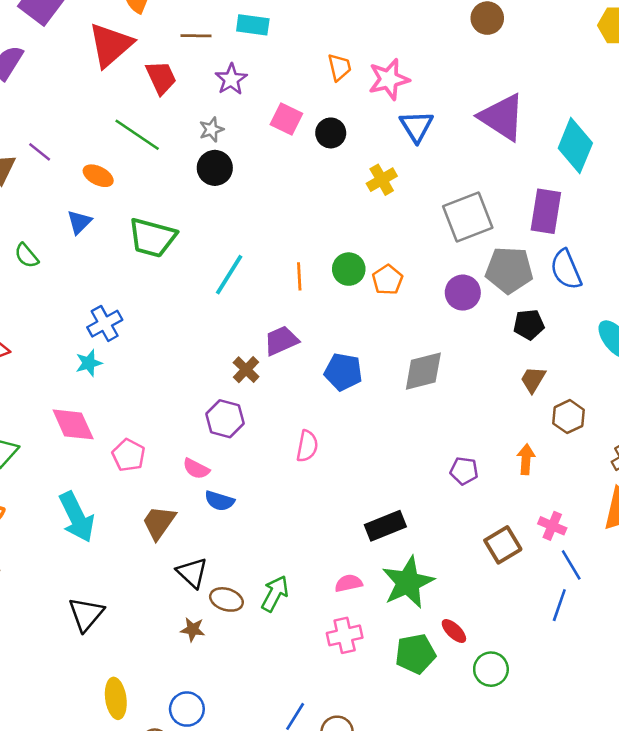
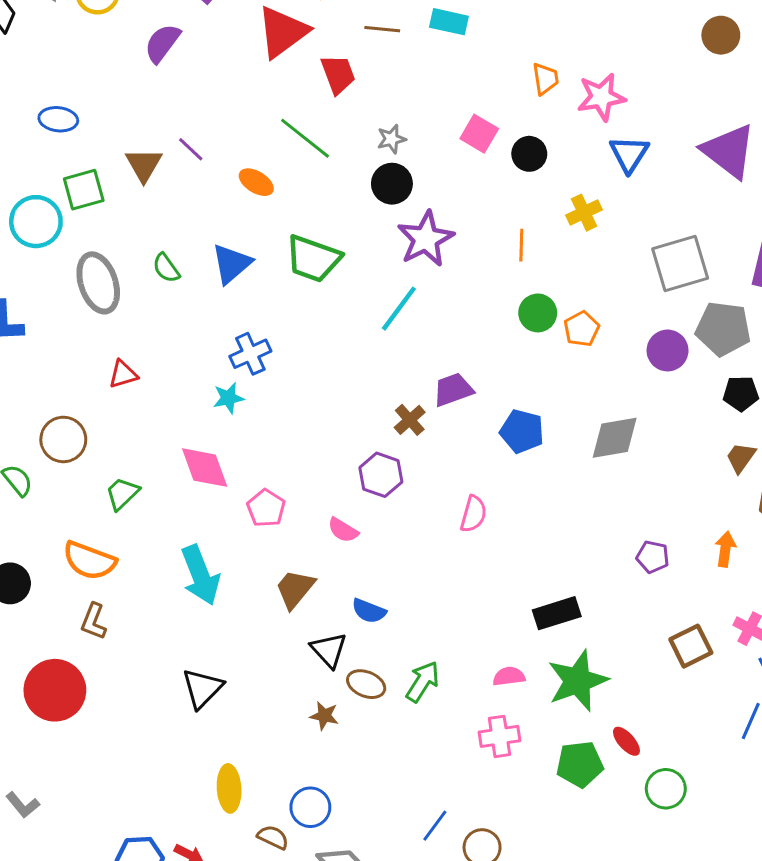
purple star: (231, 79) -> (426, 239), moved, size x1.5
blue triangle: (79, 222) -> (232, 264), moved, size x1.4
orange line: (299, 276) -> (521, 245), moved
blue semicircle: (219, 501) -> (369, 611), moved

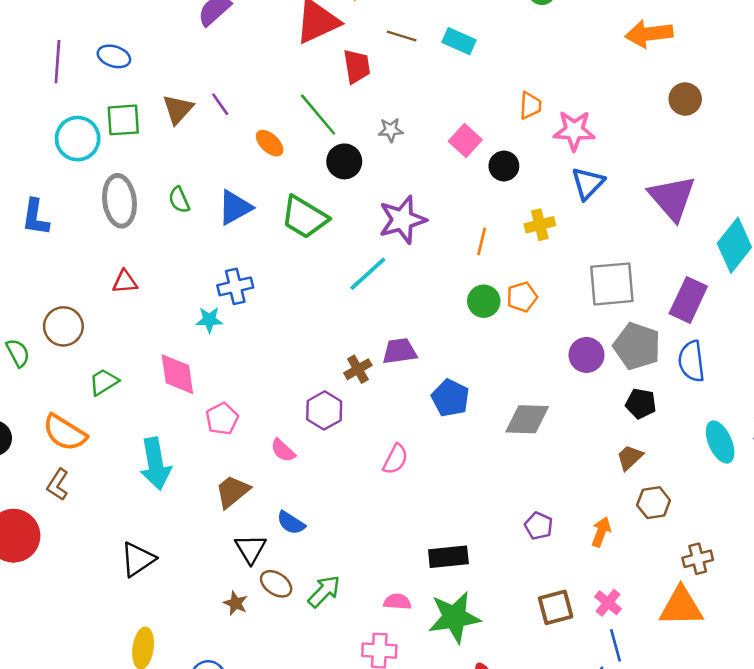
black circle: (392, 184) -> (344, 161), moved
orange pentagon: (582, 329) -> (522, 297), moved

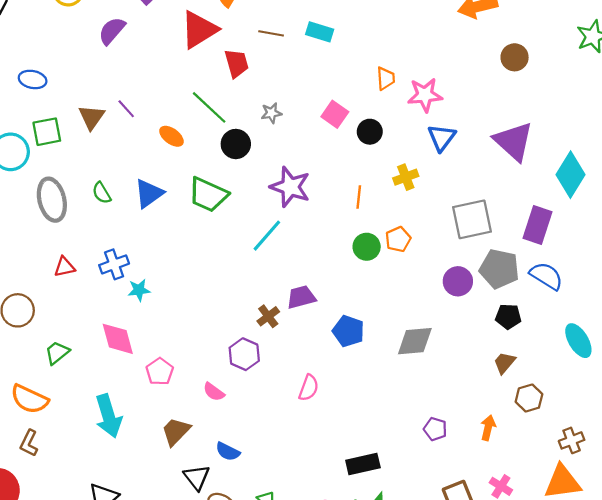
purple star: (402, 220) -> (290, 187), turned -30
blue cross: (235, 286) -> (114, 264), moved
blue semicircle: (692, 361) -> (546, 276), turned 136

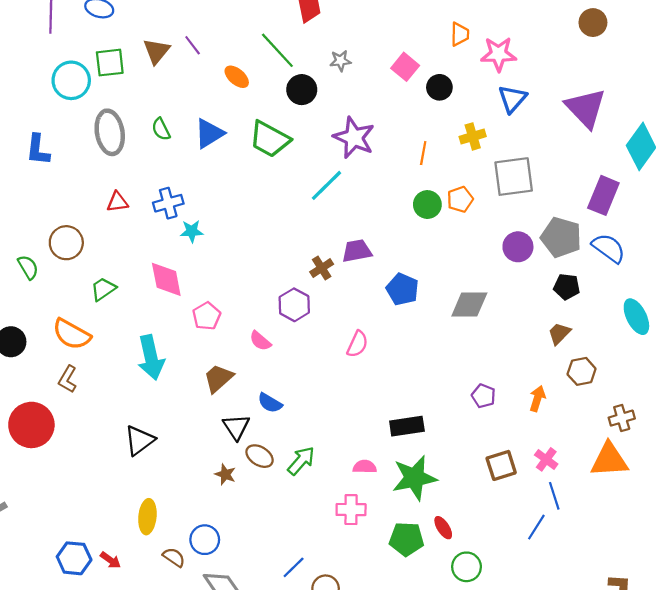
gray square: (472, 219) -> (514, 177), moved

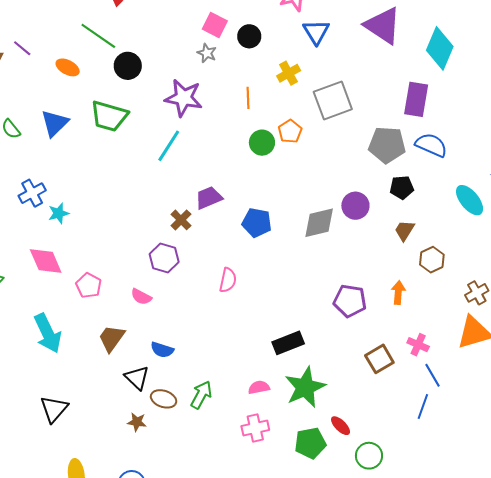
gray star: (340, 61) -> (207, 53), moved, turned -30
purple circle: (518, 247) -> (355, 206), moved
purple pentagon: (483, 396) -> (350, 301), size x1.5

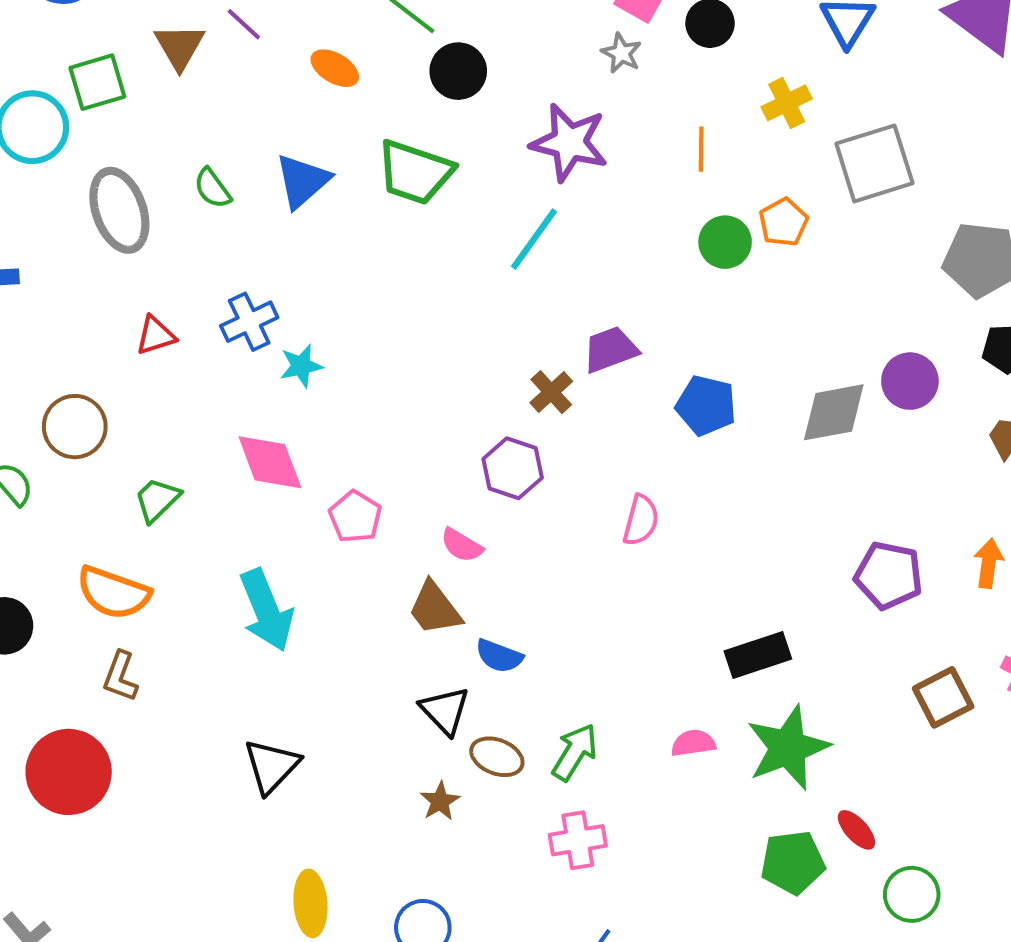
brown trapezoid: (112, 338) -> (435, 608), moved, turned -76
brown star: (137, 422) -> (440, 801), turned 30
pink cross: (255, 428) -> (578, 840), moved

